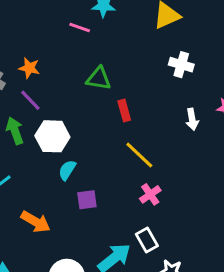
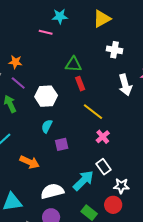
green triangle: (99, 79) -> (73, 64), moved
white arrow: (192, 119) -> (125, 85), size x1.5
white hexagon: (52, 136) -> (46, 96), moved

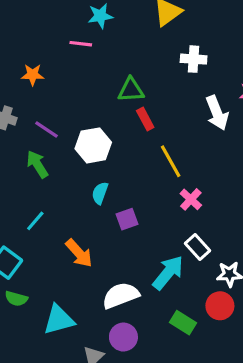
orange star: (15, 62) -> (33, 75), moved
yellow line: (93, 112) -> (171, 161), turned 30
orange arrow: (30, 162) -> (79, 253), turned 30

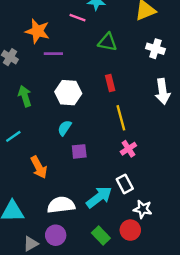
orange star: (33, 75) -> (37, 31), size x1.5
green triangle: (131, 90) -> (107, 42), moved
purple line: (47, 130) -> (53, 54), moved, turned -48

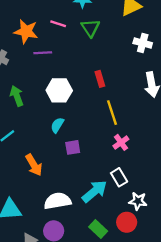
pink line: (77, 18) -> (58, 24), moved
green triangle: (107, 42) -> (90, 28), moved, turned 48

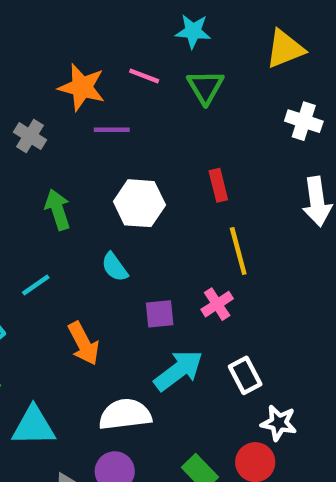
cyan semicircle: (57, 125) -> (115, 267), moved, turned -70
pink cross: (121, 142) -> (217, 304), moved
cyan arrow: (94, 191) -> (178, 370), moved

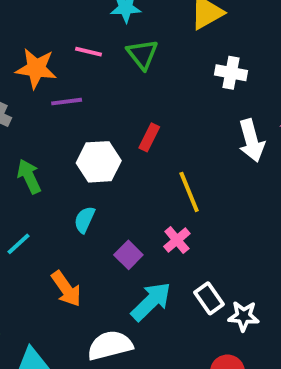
red rectangle: (218, 185) -> (149, 137), moved, turned 48
cyan semicircle: (115, 267) -> (84, 220), turned 68
purple square: (160, 314) -> (128, 255), turned -32
white star: (279, 423) -> (244, 316), moved

